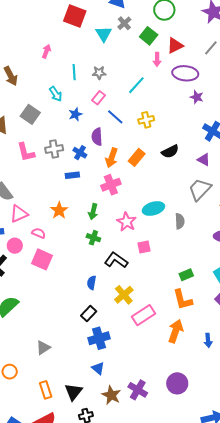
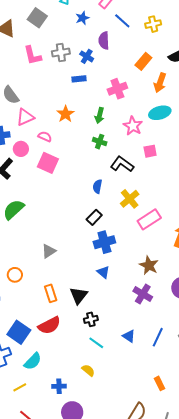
orange arrow: (112, 158) -> (160, 83), moved
brown star: (111, 395) -> (149, 265), moved

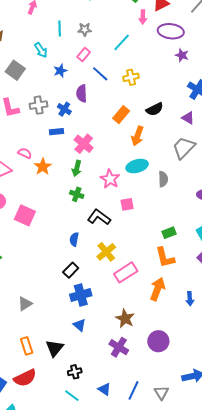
pink cross: (117, 89) -> (84, 144), moved, turned -30
pink semicircle: (45, 137) -> (25, 153), moved
black cross: (91, 319) -> (75, 372), moved

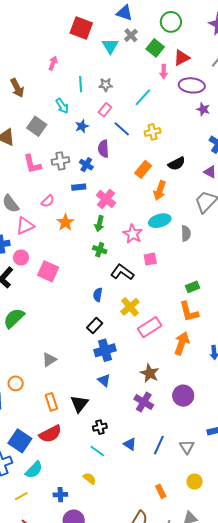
pink semicircle: (25, 153) -> (48, 201), moved, turned 112

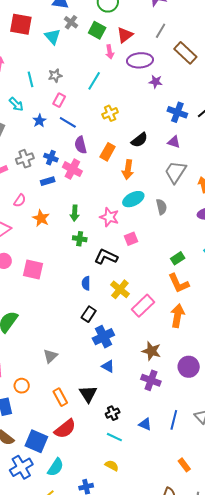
blue line: (122, 129) -> (68, 122), moved
purple semicircle: (103, 149) -> (81, 145), moved
pink cross: (106, 199) -> (72, 169), moved

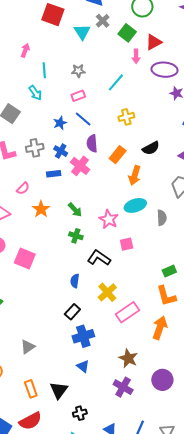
cyan line: (30, 79) -> (44, 70), moved
pink rectangle: (59, 100) -> (78, 96), turned 32
blue star: (39, 121) -> (60, 123), moved
green arrow: (75, 213) -> (75, 210), turned -56

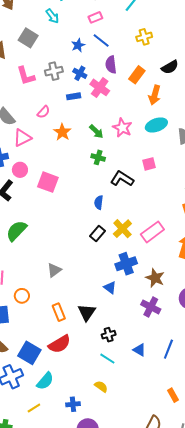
pink star: (109, 219) -> (122, 128), moved
yellow cross: (107, 292) -> (122, 229), moved
blue cross: (83, 336) -> (126, 264), moved

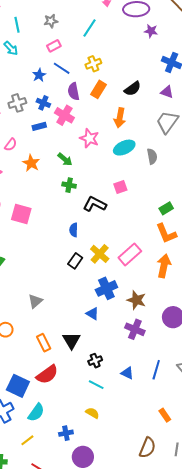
yellow cross: (144, 37) -> (93, 64), moved
orange rectangle: (137, 75) -> (98, 89), moved
pink star: (122, 128) -> (89, 138), moved

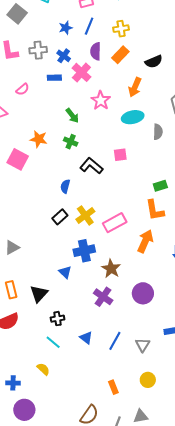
blue line: (62, 68) -> (89, 26), turned 66
orange star: (31, 163) -> (39, 139), moved, turned -30

